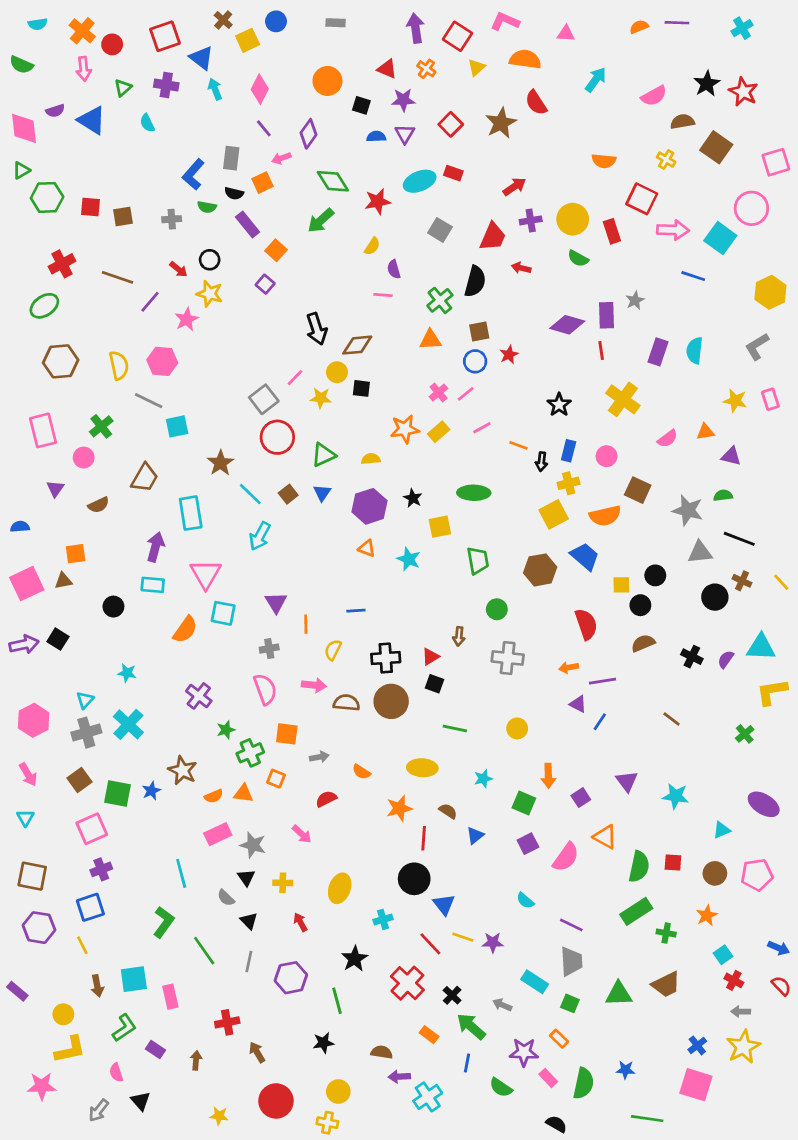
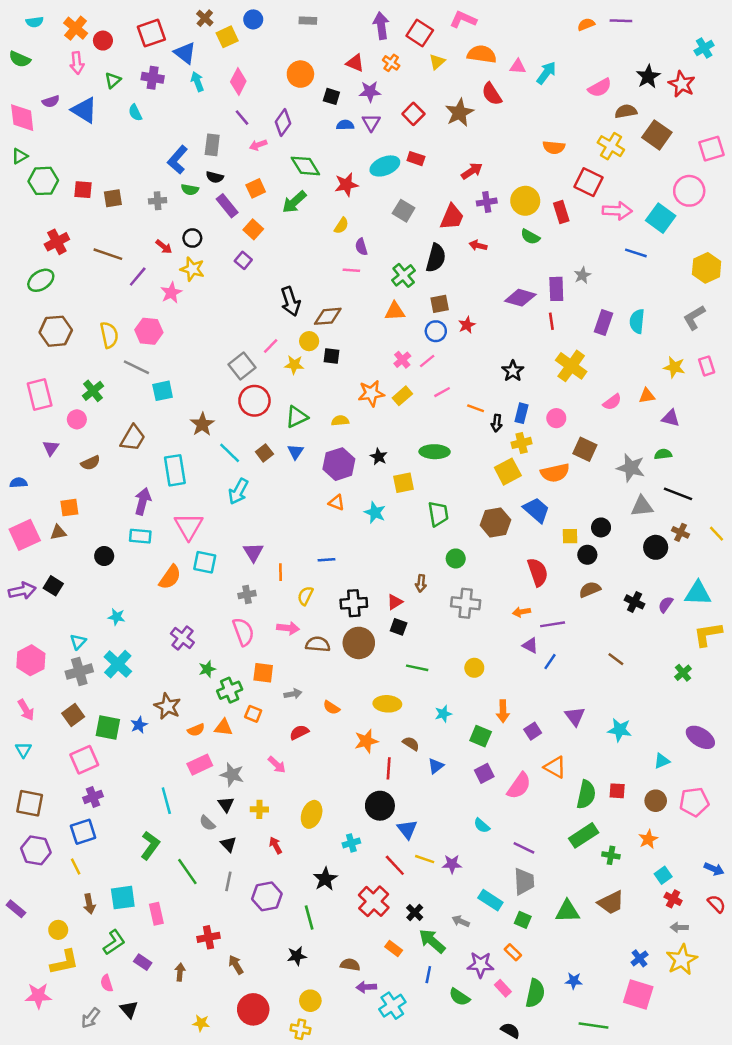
cyan cross: (742, 28) -> (704, 48), moved
pink triangle: (566, 34) -> (518, 67), moved
yellow cross: (666, 160) -> (611, 146), size x1.5
orange square: (262, 183) -> (256, 188), moved

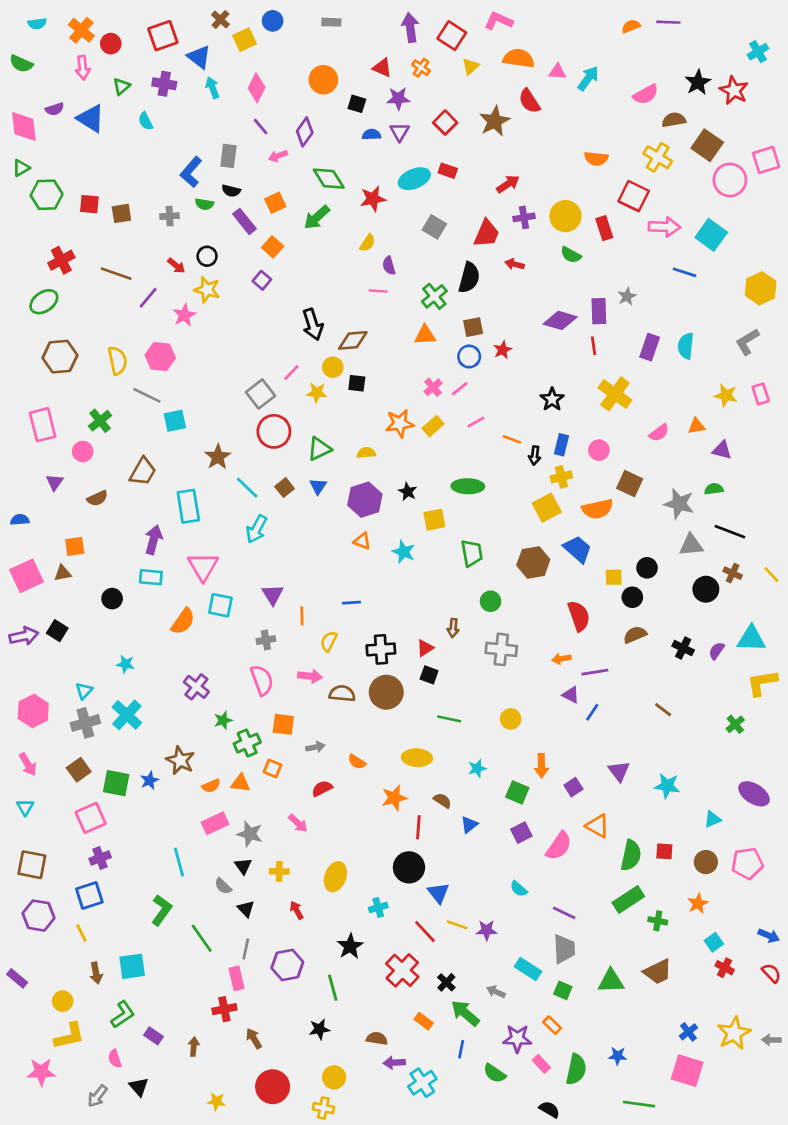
pink circle: (689, 191) -> (730, 180), moved
pink rectangle: (156, 914) -> (236, 978), moved
gray arrow: (679, 927) -> (771, 1040), moved

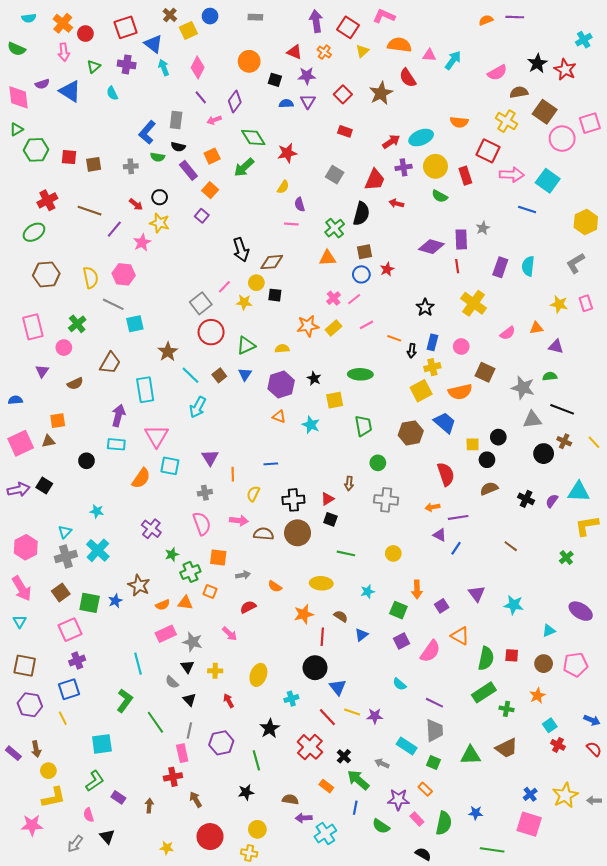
cyan ellipse: (414, 179) -> (421, 138), moved
pink arrow: (28, 764) -> (22, 588), size x1.4
brown arrow: (96, 973) -> (36, 749), moved

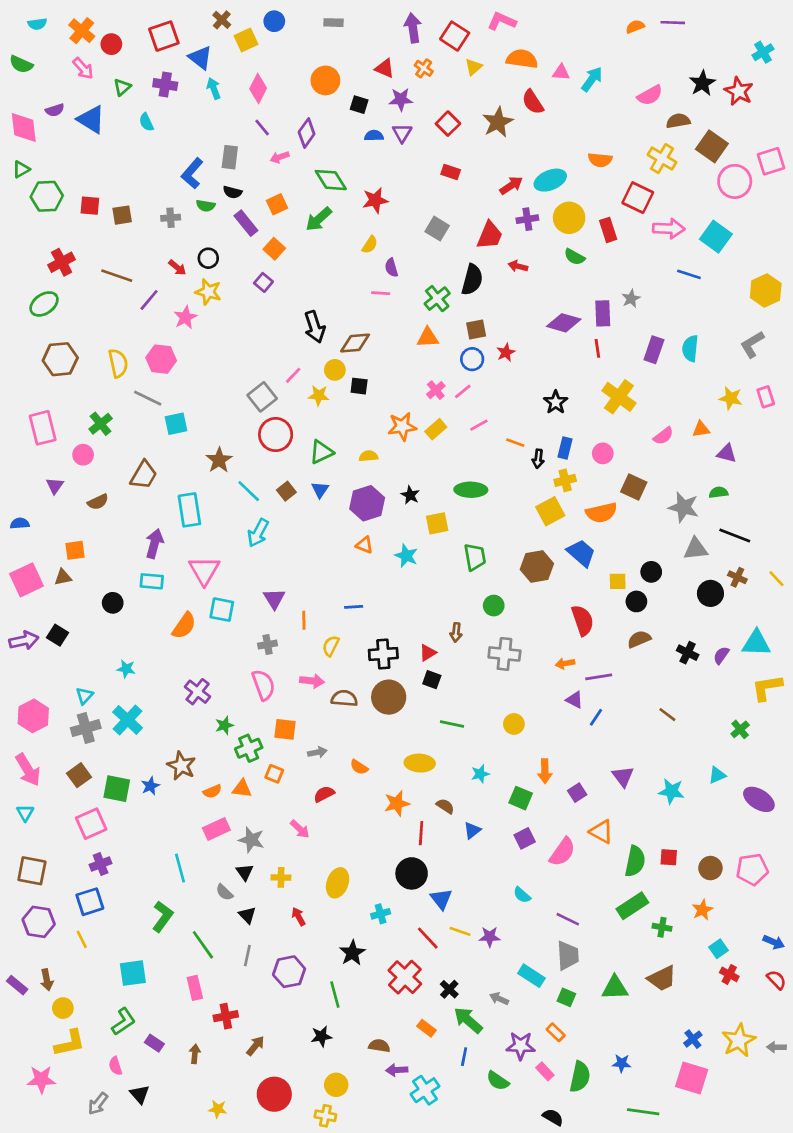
pink arrow: (64, 52) -> (83, 68), turned -36
cyan triangle: (549, 631) -> (717, 775), moved
pink rectangle: (182, 753) -> (195, 988), moved
brown arrow: (196, 799) -> (255, 1046), turned 70

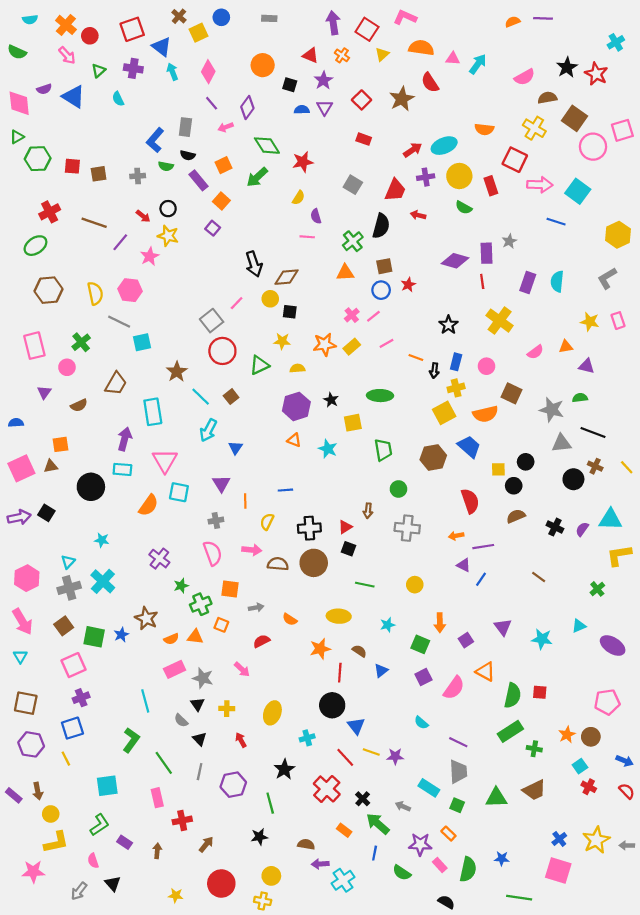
purple star: (401, 99) -> (323, 80), turned -30
yellow star: (319, 395) -> (282, 341), moved
blue triangle: (320, 490) -> (235, 448), moved
black circle: (113, 603) -> (91, 487), size x1.6
brown circle: (710, 868) -> (591, 737), moved

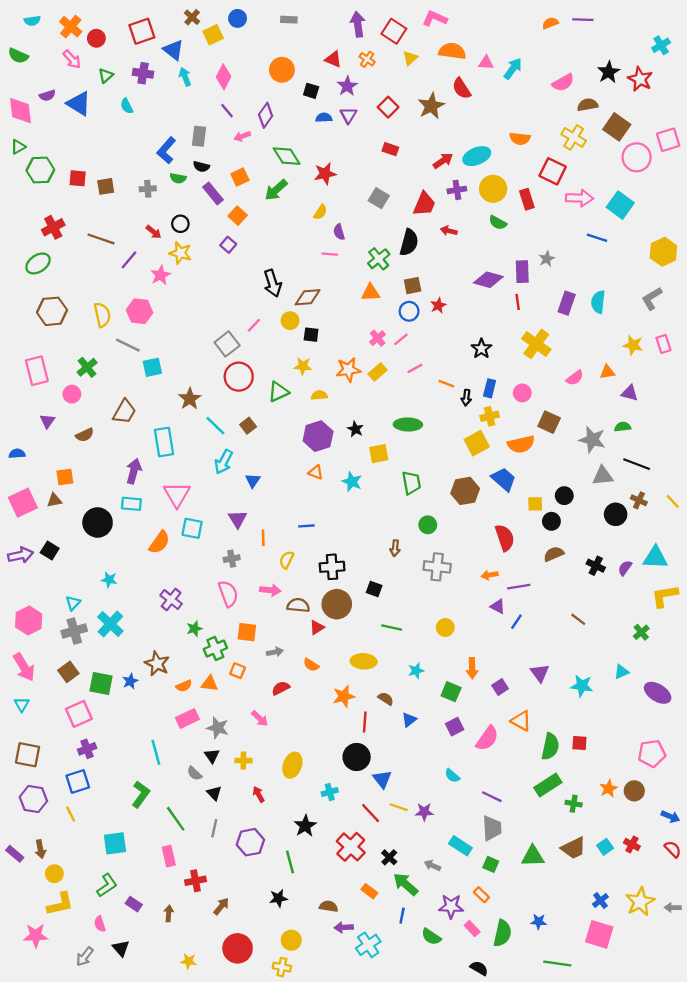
red triangle: (345, 527) -> (317, 627), moved
cyan square: (580, 766) -> (605, 847), moved

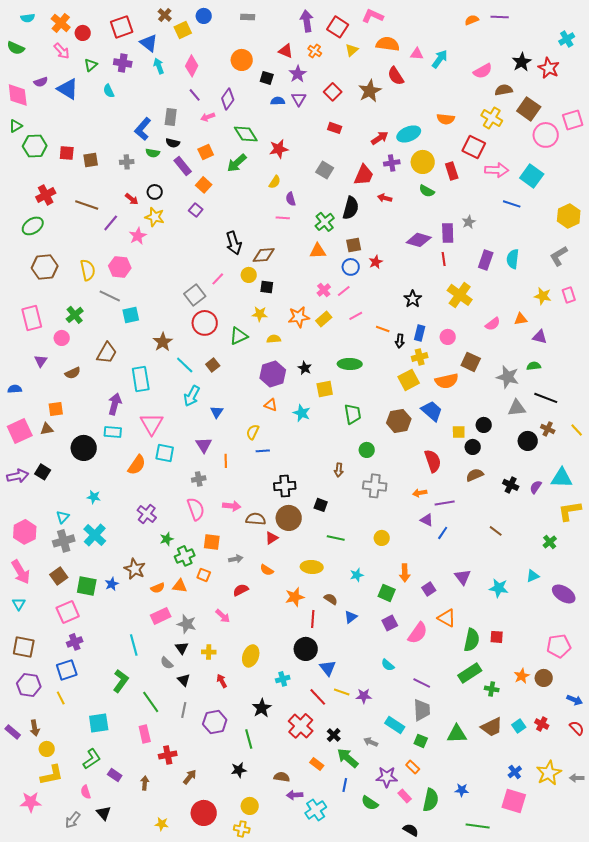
yellow semicircle: (287, 560) -> (253, 432), moved

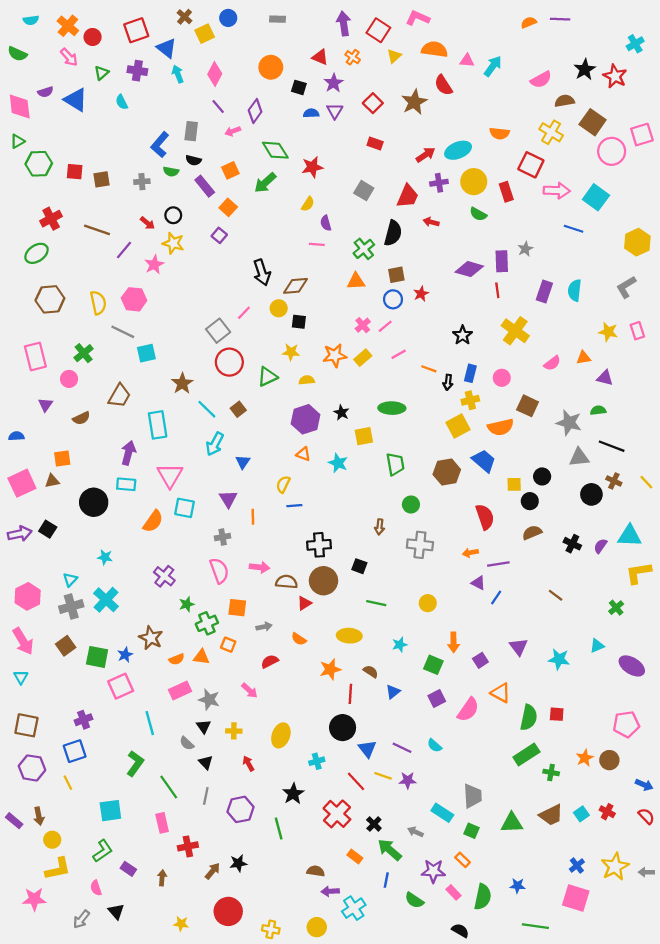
pink square: (68, 612) -> (121, 686), moved
purple line: (422, 683) -> (402, 748), moved
black star: (239, 770) -> (238, 863), moved
yellow circle: (250, 806) -> (317, 927), moved

